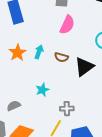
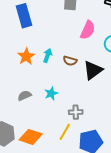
pink semicircle: (67, 25) -> (88, 30), moved
gray semicircle: (14, 106) -> (25, 96), moved

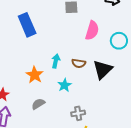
orange star: (26, 56) -> (35, 75), moved
cyan star: (51, 93) -> (64, 85), moved
gray cross: (76, 112) -> (78, 113), moved

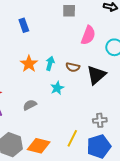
blue rectangle: (27, 25) -> (24, 25), size x0.6
orange star: (35, 75) -> (29, 64), moved
gray cross: (78, 113) -> (100, 120), moved

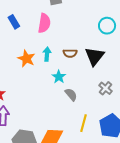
pink semicircle: (88, 35) -> (44, 23), moved
gray semicircle: (30, 105) -> (71, 94), moved, turned 88
gray cross: (100, 120) -> (106, 88), moved, turned -32

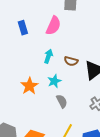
blue rectangle: (14, 22) -> (23, 28), moved
orange star: (26, 59) -> (29, 86), moved

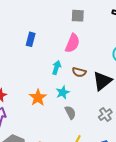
pink semicircle: (53, 26) -> (72, 43), moved
blue rectangle: (23, 28) -> (31, 39), turned 32

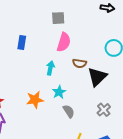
gray square: (78, 16) -> (58, 18), moved
brown semicircle: (79, 72) -> (79, 63), moved
orange star: (38, 98) -> (35, 100), turned 30

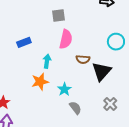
blue rectangle: (22, 43) -> (24, 42), turned 64
cyan arrow: (50, 68) -> (47, 61), moved
orange star: (35, 100) -> (40, 82), moved

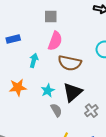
brown semicircle: (83, 59) -> (70, 63), size x1.6
black triangle: (102, 71) -> (73, 92), moved
orange star: (40, 82) -> (18, 87), moved

